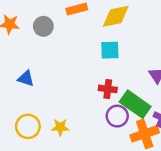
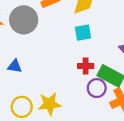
gray circle: (43, 26) -> (24, 20), size x1.6
yellow star: (60, 127) -> (49, 104), size x1.5

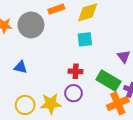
red cross: (86, 66) -> (76, 71), moved
purple circle: (97, 88) -> (74, 93), moved

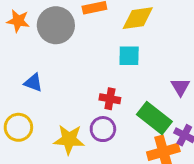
yellow circle: (25, 105) -> (18, 127), moved

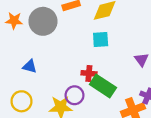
green rectangle: (154, 118) -> (103, 86), moved
purple circle: (103, 129) -> (74, 95), moved

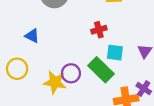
cyan square: (101, 40) -> (115, 53), moved
red cross: (89, 73) -> (99, 30), moved, turned -32

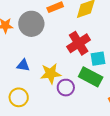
red cross: (99, 30) -> (79, 43), size x1.6
yellow star: (55, 82) -> (51, 74), moved

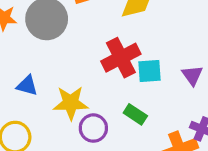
cyan square: (98, 59) -> (149, 71), moved
green rectangle: (91, 77) -> (135, 114), size x0.6

